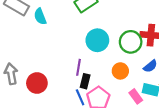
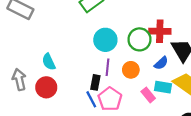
cyan semicircle: (40, 16) -> (49, 62), moved
purple line: (78, 67) -> (107, 67), moved

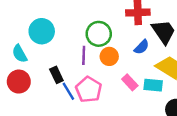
green circle: (139, 39) -> (99, 34), moved
cyan circle: (105, 40) -> (42, 31), moved
black rectangle: (95, 82) -> (56, 75), moved, turned -32
cyan rectangle: (163, 87) -> (153, 85), moved

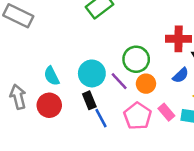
cyan circle: (42, 31) -> (92, 73), moved
purple line: (84, 55) -> (119, 81), turned -48
pink pentagon: (89, 90) -> (138, 116), moved

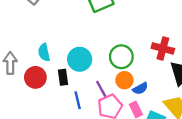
blue semicircle: (181, 75) -> (140, 88), moved
purple line: (119, 81) -> (101, 89), moved
black rectangle: (89, 100) -> (63, 77), moved

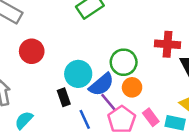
cyan semicircle: (44, 52) -> (24, 120), moved, turned 66
red circle: (35, 77) -> (32, 51), moved
blue semicircle: (140, 88) -> (101, 85), moved, size x1.5

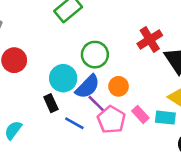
red cross: (167, 44) -> (150, 39), turned -30
green circle: (124, 62) -> (95, 55), moved
blue line: (85, 119) -> (74, 123), turned -30

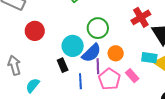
purple line: (96, 104) -> (98, 66), turned 42
cyan rectangle: (165, 118) -> (149, 58), moved
blue line: (74, 123) -> (80, 81), turned 56

